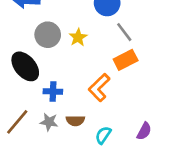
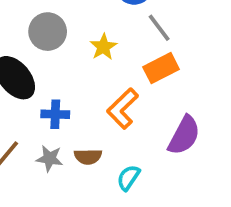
yellow star: (78, 37) -> (103, 47), moved
purple semicircle: (144, 131) -> (184, 135), moved, size x1.5

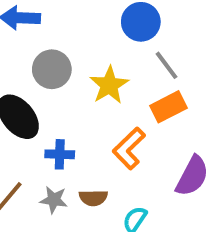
yellow star: (103, 47) -> (109, 85), size x1.4

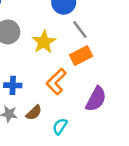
brown semicircle: (93, 198) -> (34, 113), turned -42

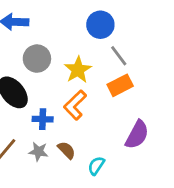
orange L-shape: (56, 82) -> (75, 105), moved
brown semicircle: (34, 113) -> (67, 150), turned -91

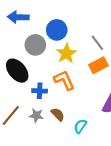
blue circle: (100, 25) -> (57, 30), moved
orange L-shape: (75, 105) -> (64, 80), turned 110

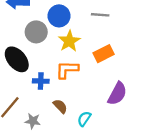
gray line: (97, 43) -> (100, 15), moved, turned -49
orange L-shape: (64, 80) -> (67, 70), turned -65
gray star: (36, 115) -> (33, 121), moved

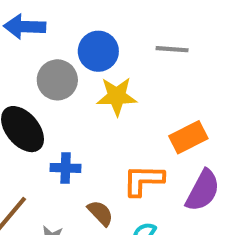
yellow star: (69, 41) -> (117, 96), turned 30
orange rectangle: (104, 54) -> (188, 137), moved
orange L-shape: (67, 70) -> (143, 180), moved

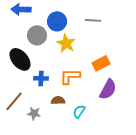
yellow star: (117, 96) -> (66, 43), turned 30
orange L-shape: (143, 180) -> (70, 76), moved
brown semicircle: (100, 213) -> (58, 100), turned -48

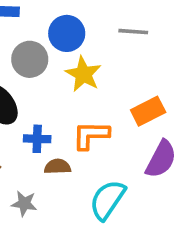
brown semicircle: (58, 100) -> (57, 167), moved
cyan semicircle: (79, 111) -> (107, 200), size x1.6

